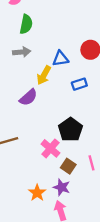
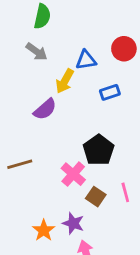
gray arrow: (22, 52) -> (37, 52), turned 42
purple star: (62, 187) -> (73, 223), moved
orange star: (37, 193) -> (44, 230), moved

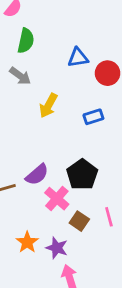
blue triangle: (86, 60) -> (78, 58), moved
purple semicircle: (45, 109) -> (37, 175), moved
orange star: (44, 230) -> (27, 242), moved

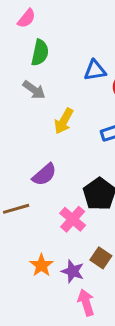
purple semicircle: (37, 175) -> (44, 175), moved
brown square: (79, 221) -> (101, 258), moved

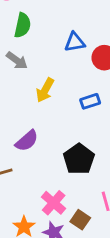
pink cross: (73, 219) -> (54, 203), moved

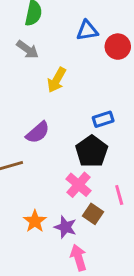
blue rectangle: (90, 101) -> (103, 119), moved
pink cross: (54, 203) -> (78, 185), moved

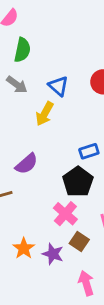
blue triangle: (87, 31) -> (58, 86), moved, turned 50
pink arrow: (78, 258) -> (86, 283), moved

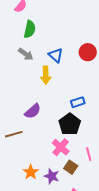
yellow arrow: (45, 114) -> (46, 75), turned -30

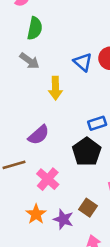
blue triangle: (56, 55) -> (83, 62), moved
pink cross: (61, 147) -> (48, 179), moved

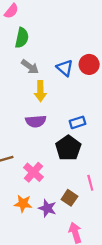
gray arrow: (30, 61) -> (30, 67), moved
purple semicircle: (39, 135) -> (36, 121), moved, turned 36
orange star: (36, 214) -> (23, 204), turned -30

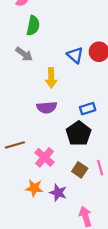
gray arrow: (30, 67) -> (24, 54), moved
brown square: (69, 198) -> (80, 170), moved

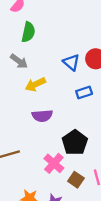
yellow arrow: (51, 78) -> (35, 84), moved, turned 66
blue rectangle: (88, 109) -> (84, 92), moved
pink cross: (44, 157) -> (54, 163), moved

